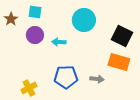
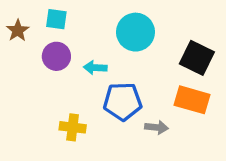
blue pentagon: (66, 77) -> (123, 101), moved
yellow cross: (29, 88) -> (73, 127), moved, turned 35

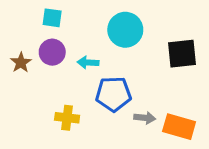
brown star: (18, 30) -> (21, 63), moved
black square: (197, 58) -> (182, 54), turned -32
orange rectangle: (192, 100) -> (179, 127), moved

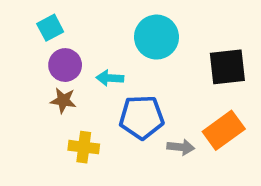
cyan square: (52, 18) -> (50, 28), moved, turned -36
brown star: (21, 63) -> (63, 100), moved, turned -30
orange rectangle: (179, 127) -> (224, 130), moved, turned -52

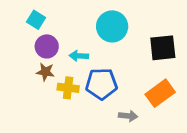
cyan square: (50, 28) -> (36, 20), turned -30
yellow cross: (84, 147) -> (68, 88), moved
gray arrow: (181, 147) -> (128, 116), moved

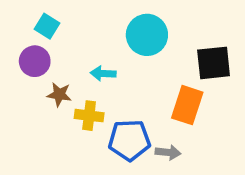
purple circle: (47, 46) -> (35, 61), moved
blue pentagon: (101, 84) -> (129, 140), moved
orange rectangle: (160, 93) -> (187, 105), moved, turned -36

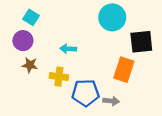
cyan circle: (147, 35) -> (112, 17), moved
brown star: (59, 95) -> (30, 65), moved

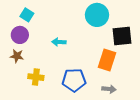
brown star: (30, 65) -> (17, 56), moved
yellow cross: (59, 77) -> (36, 77), moved
gray arrow: (111, 101) -> (109, 89), moved

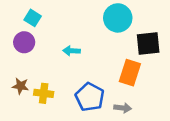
brown star: (17, 56) -> (20, 86), moved
blue pentagon: (74, 80) -> (90, 97), turned 30
gray arrow: (109, 89) -> (123, 108), moved

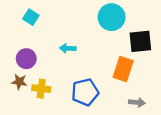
purple circle: (24, 42) -> (26, 59), moved
blue pentagon: (90, 97) -> (85, 92), turned 30
gray arrow: (123, 108) -> (137, 102), moved

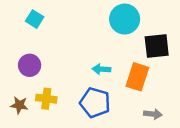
cyan arrow: (68, 48) -> (101, 69), moved
brown star: (19, 82) -> (19, 105), moved
blue pentagon: (85, 92) -> (95, 103), turned 30

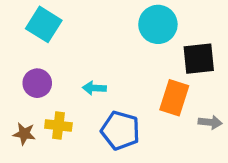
cyan square: (35, 19) -> (44, 24), size x1.5
cyan arrow: (101, 69) -> (94, 88), moved
gray arrow: (153, 114) -> (210, 122), moved

